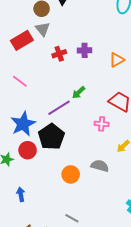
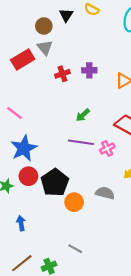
pink line: (20, 81) -> (14, 113), moved
purple line: (59, 108) -> (81, 142), moved, turned 40
pink cross: (102, 124) -> (107, 149), turned -32
black pentagon: (51, 137) -> (55, 183), moved

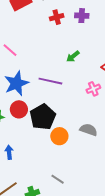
purple line: (81, 142) -> (50, 81), moved

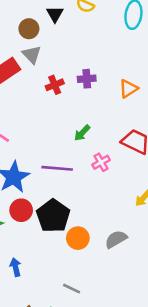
pink cross: (93, 89) -> (101, 162), moved
gray semicircle: (89, 130) -> (116, 239), moved, turned -42
gray line: (58, 179) -> (72, 289), moved

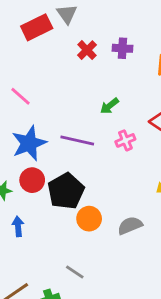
red cross: (55, 85) -> (87, 50), turned -30
blue arrow: (16, 267) -> (18, 226), moved

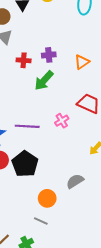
red cross: (87, 50) -> (24, 60), turned -32
green arrow: (109, 106) -> (44, 80), moved, size x1.5
orange circle: (89, 219) -> (47, 198), moved

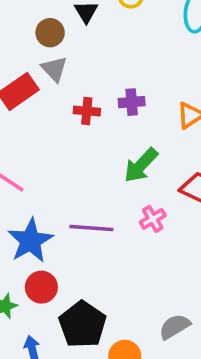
green arrow: (44, 80) -> (141, 165), moved
black pentagon: (25, 164) -> (82, 325), moved

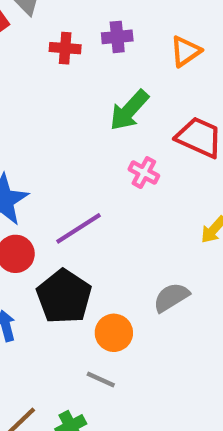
pink cross: (153, 219) -> (144, 173), turned -30
purple line: (91, 228) -> (79, 228), moved, turned -36

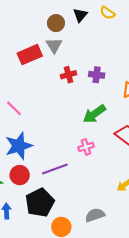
red cross: (65, 48) -> (68, 75), turned -32
pink cross: (144, 173) -> (86, 147), moved, turned 32

